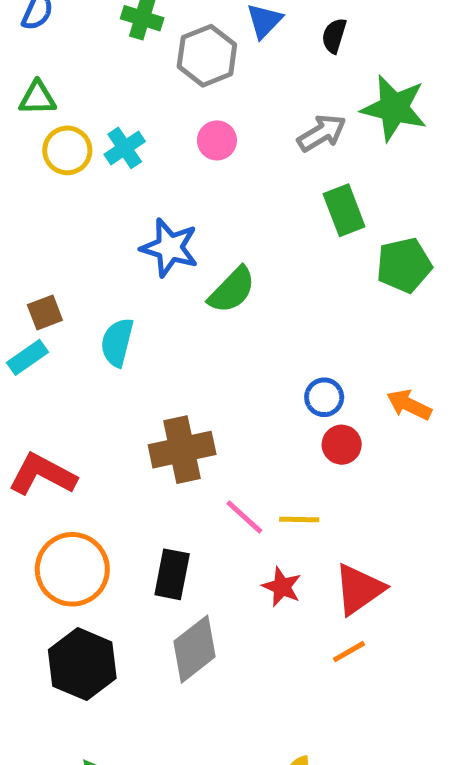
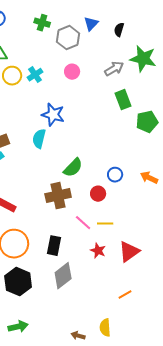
green semicircle: (232, 290) -> (73, 168), moved
cyan semicircle: (117, 342) -> (39, 139), moved
red circle: (342, 445) -> (98, 194), moved
orange line: (349, 652) -> (125, 295), moved

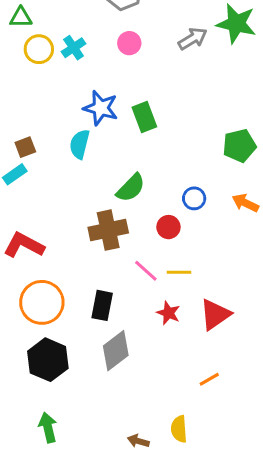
green rectangle: (123, 100) -> (144, 117), moved
green pentagon: (147, 122) -> (239, 146), moved
green arrow: (18, 327) -> (48, 428), turned -90

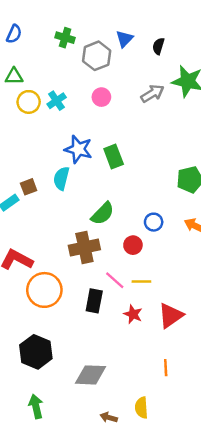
brown square: (25, 147) -> (29, 187), moved
orange circle: (42, 302) -> (44, 290), moved
black rectangle: (102, 305) -> (94, 301), moved
gray diamond: (116, 351) -> (90, 375), moved, turned 40
orange line: (209, 379) -> (166, 368), turned -63

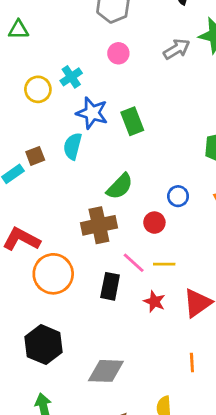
cyan cross: (57, 101) -> (71, 77), moved
yellow circle: (29, 102) -> (38, 89), moved

